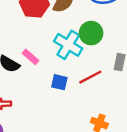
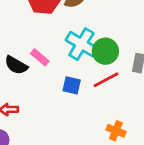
green circle: (91, 33) -> (105, 51), moved

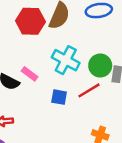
green circle: (105, 51) -> (100, 66), moved

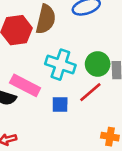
pink rectangle: (30, 74) -> (25, 85), size x1.6

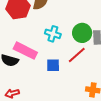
cyan cross: (60, 65) -> (53, 34), size x0.7

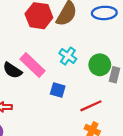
red line: (77, 55) -> (91, 106), moved

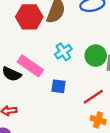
cyan cross: (68, 56) -> (63, 52), turned 30

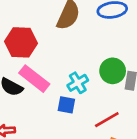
red hexagon: (29, 17) -> (21, 42), moved
cyan cross: (63, 52) -> (78, 83), moved

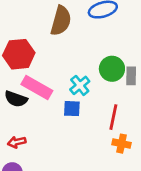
red line: (107, 120) -> (113, 117), turned -40

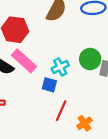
red line: (113, 117) -> (61, 111), moved
orange cross: (122, 144) -> (84, 123), turned 32

